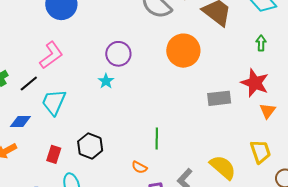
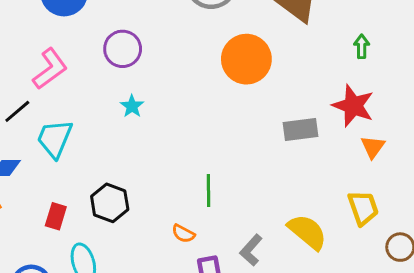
purple circle: (118, 54) -> (123, 49), moved

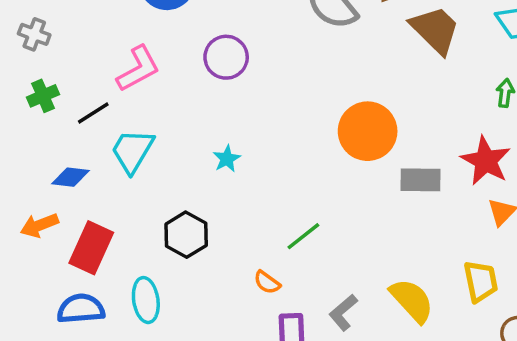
orange circle: (246, 59) -> (368, 131), moved
cyan star: (132, 106) -> (227, 159), moved
green line: (209, 190) -> (303, 236), turned 44
red rectangle: (56, 216) -> (91, 248), moved, size x1.6

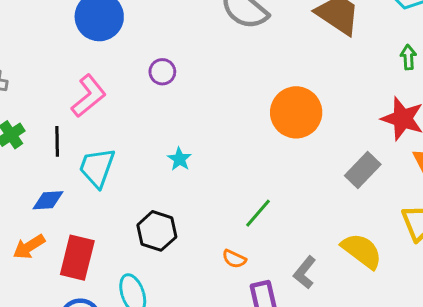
purple circle: (226, 57) -> (162, 72), size x0.7
black line: (93, 113) -> (57, 141), turned -48
gray rectangle: (420, 180) -> (363, 170), moved, turned -36

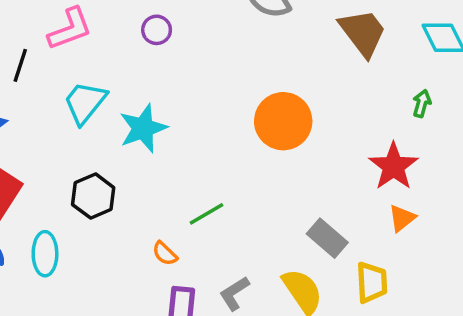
cyan star: (179, 159) -> (143, 128), size x1.8
cyan trapezoid: (97, 168) -> (85, 103), moved
gray rectangle: (363, 170) -> (327, 238), moved, turned 68

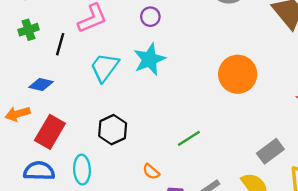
cyan star: (143, 128) -> (149, 59), moved
gray rectangle: (327, 238) -> (270, 151), turned -75
orange semicircle: (165, 254) -> (151, 172), moved

